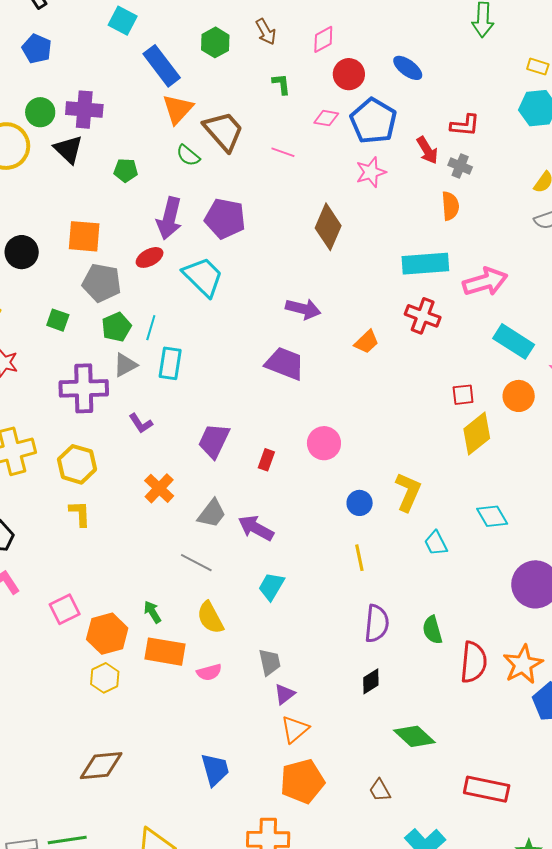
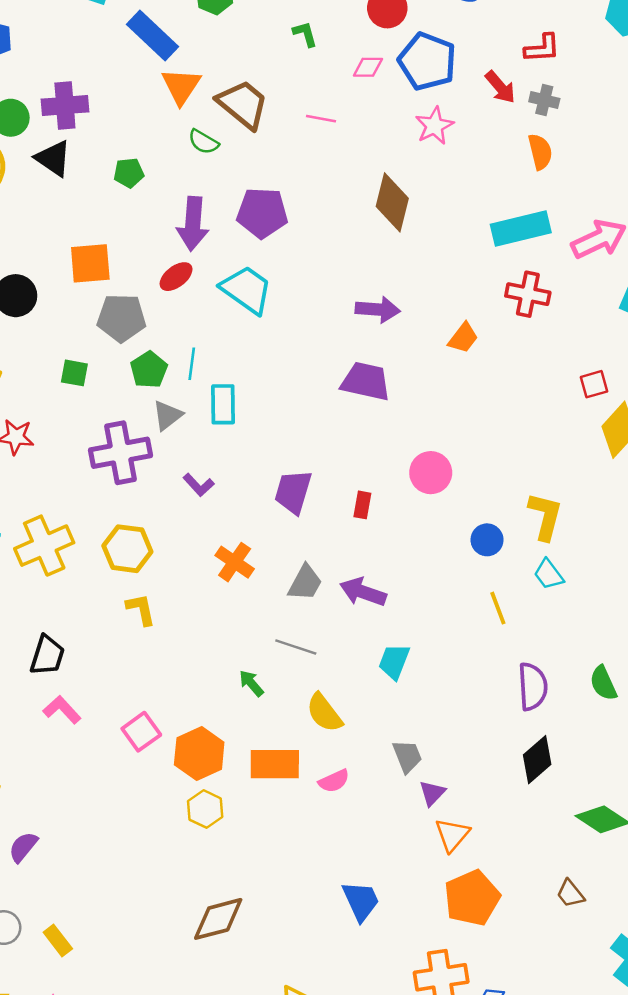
cyan trapezoid: (436, 543) -> (549, 574), moved
green arrow: (152, 612) -> (251, 683), moved
black diamond: (371, 681) -> (537, 760), size x1.4

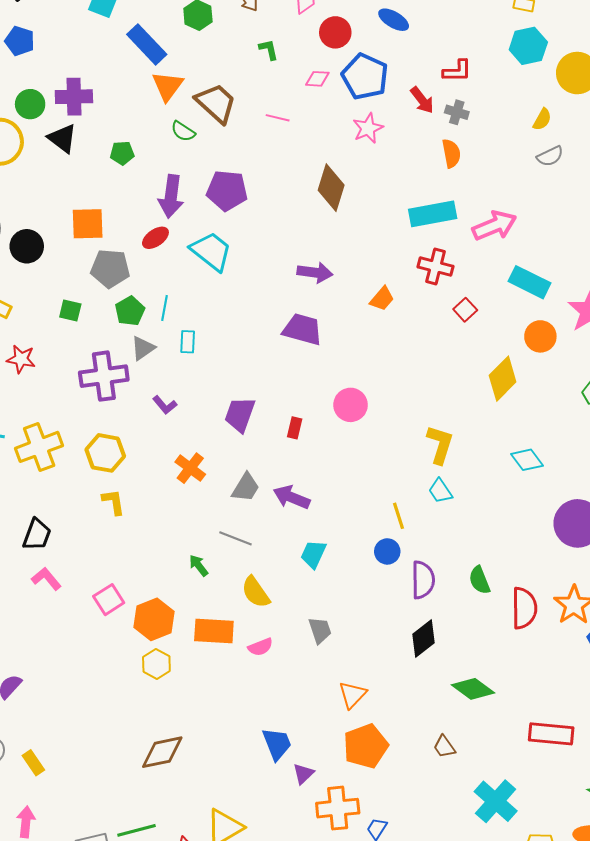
red square: (594, 384) -> (465, 310), moved, turned -30
cyan rectangle: (223, 404) -> (188, 342), size x0.7
blue circle: (487, 540) -> (387, 551), moved
purple triangle: (432, 793) -> (303, 774), moved

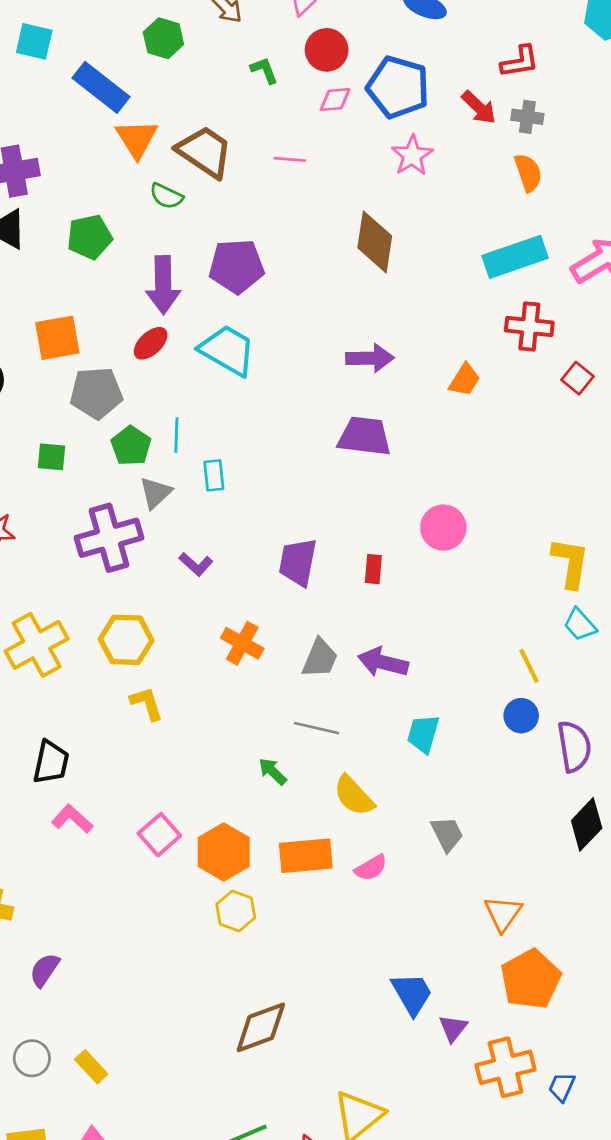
red circle: (335, 32) -> (327, 50), moved
green pentagon: (122, 153) -> (89, 237), size x1.4

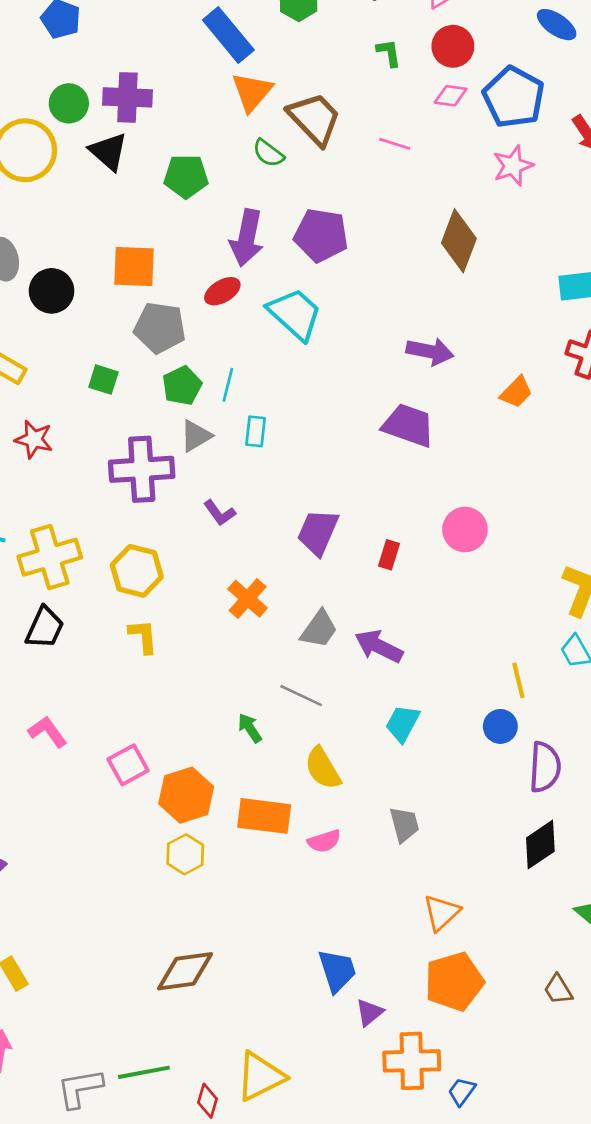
black trapezoid: (51, 762) -> (45, 628), moved

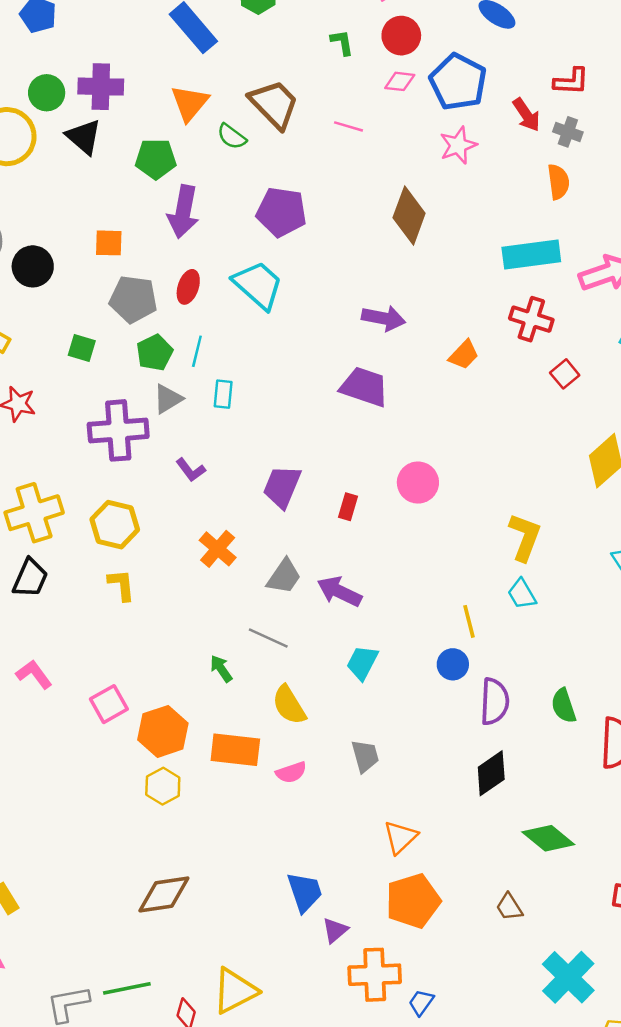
orange triangle: (252, 92) -> (190, 103), moved
purple arrow: (247, 238) -> (183, 212), moved
orange square: (134, 266) -> (109, 243), size x0.7
red ellipse: (222, 291) -> (188, 287), moved, turned -40

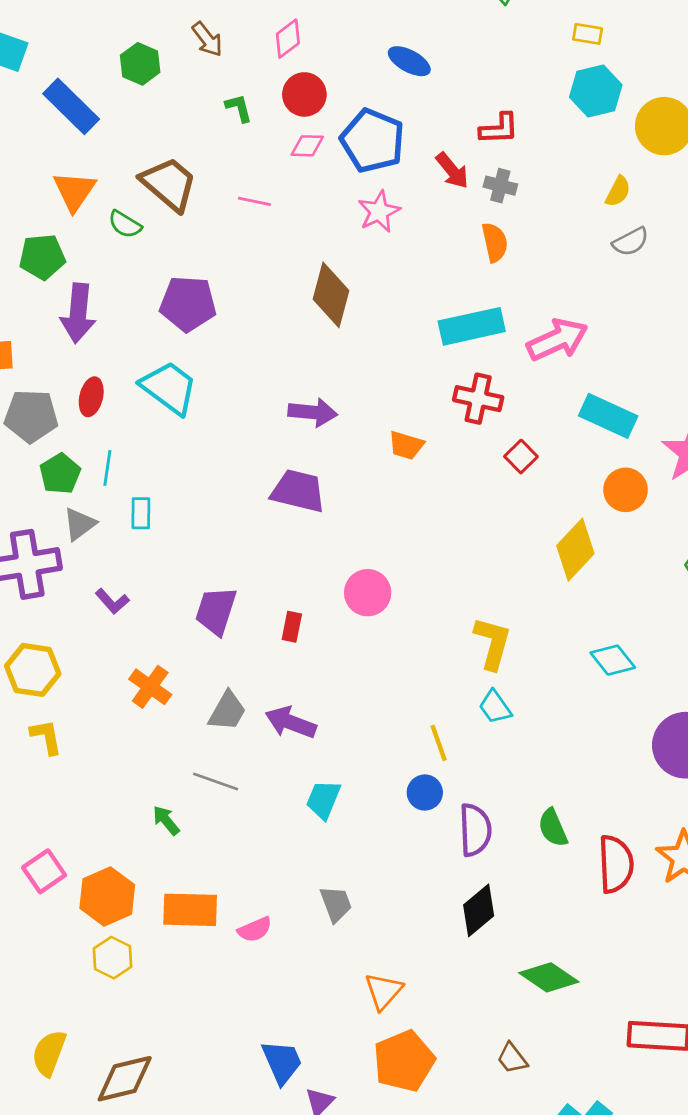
orange trapezoid: (464, 355) -> (406, 445), turned 68
yellow semicircle: (289, 705) -> (49, 1053), moved, turned 57

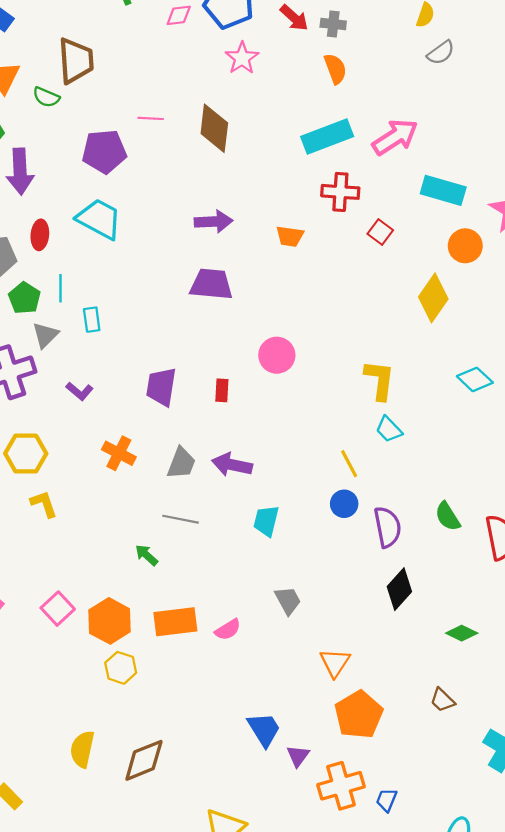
brown trapezoid: (169, 184) -> (76, 61), turned 54
pink line: (254, 201) -> (151, 118), moved
green diamond: (549, 977) -> (462, 633), size x0.7

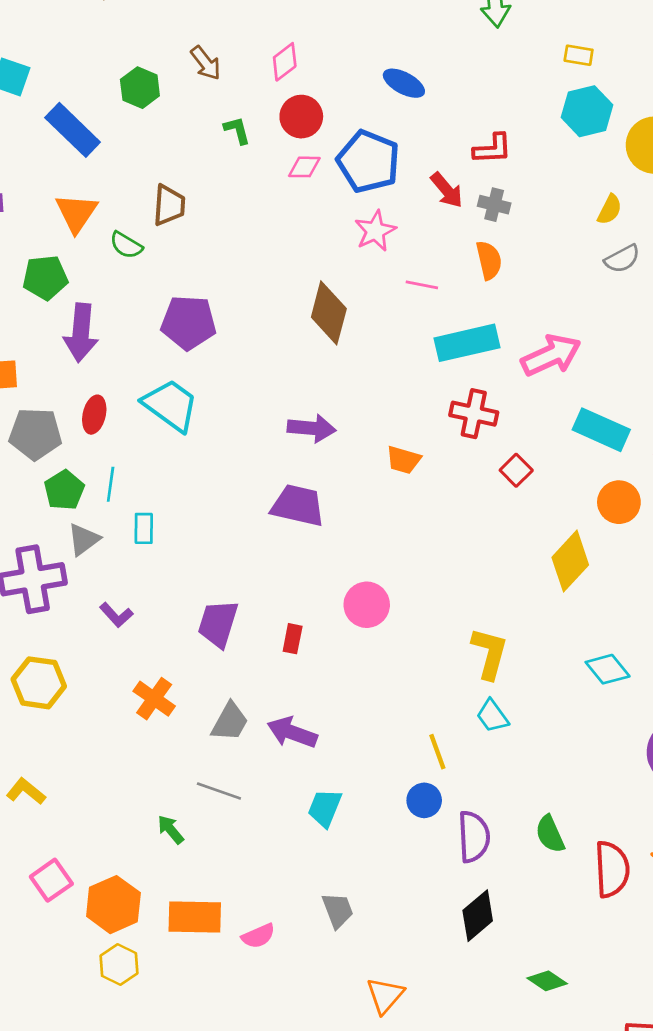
brown trapezoid: (76, 61) -> (169, 205), size x0.7
pink line: (151, 118) -> (422, 285), moved
yellow L-shape: (44, 504) -> (26, 791), moved, turned -40

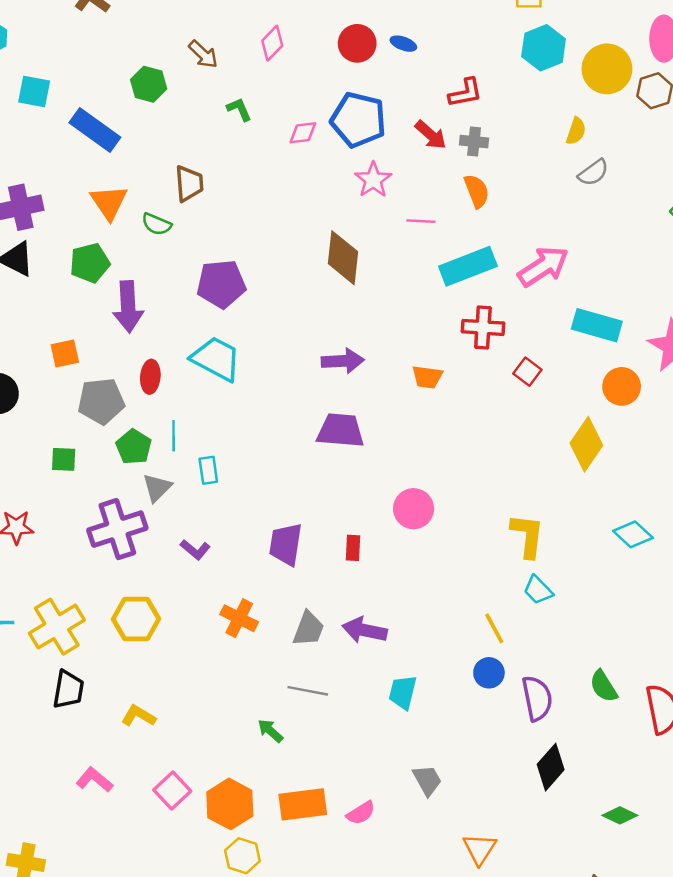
blue ellipse: (404, 83) -> (403, 44), moved, size x0.7
red circle: (301, 117) -> (357, 43), moved

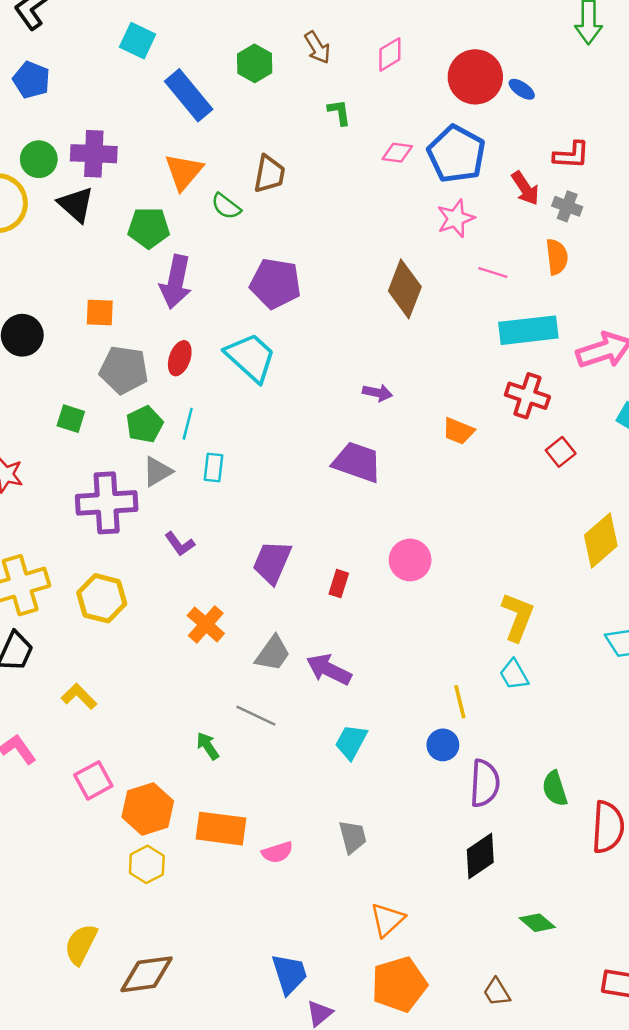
red circle: (357, 43) -> (475, 77), size x1.4
purple arrow: (343, 361) -> (377, 393), size x0.7

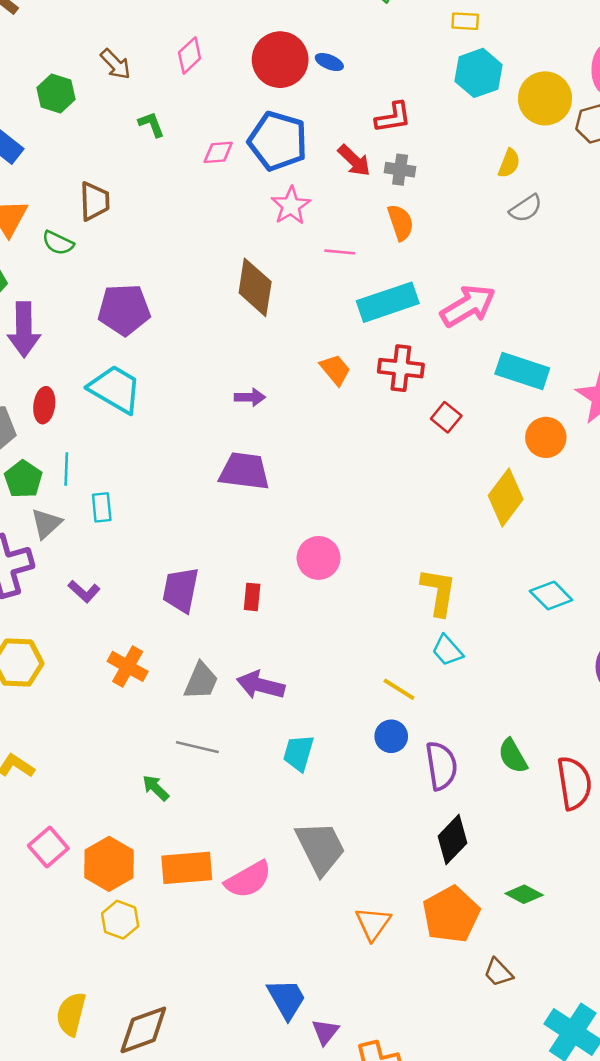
orange trapezoid: (458, 431) -> (335, 370), moved, turned -140
yellow line: (460, 702) -> (399, 689), turned -32
gray trapezoid: (353, 837) -> (320, 848), size x1.6
pink semicircle: (277, 852) -> (248, 880), size x1.5
orange pentagon: (399, 984) -> (451, 914), moved

